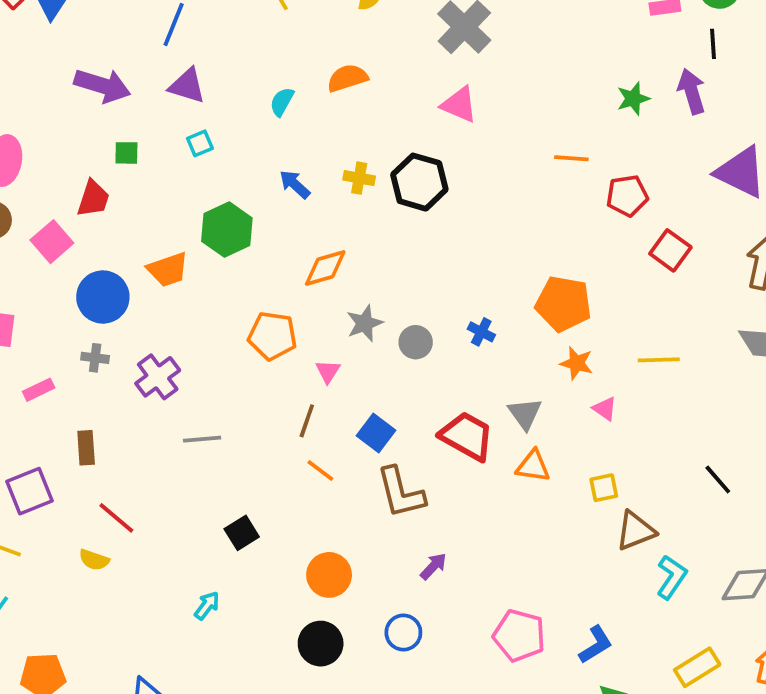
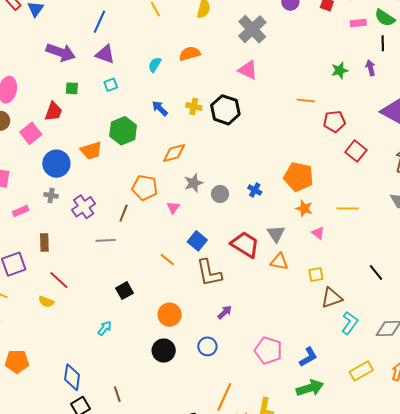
purple arrow: (692, 91) -> (371, 68), size x0.7
brown line: (307, 421) -> (124, 213), moved

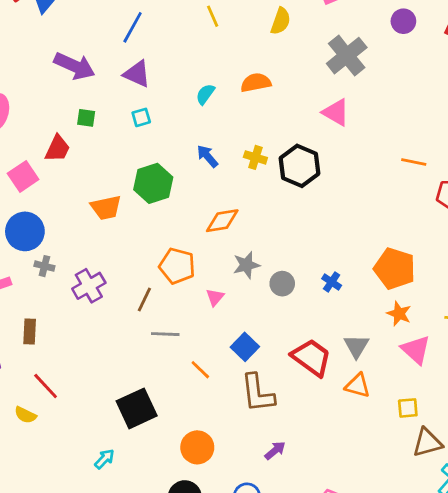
blue circle: (56, 164) -> (25, 231), moved
pink triangle: (318, 233) -> (416, 350), size x1.6
gray line: (106, 240) -> (165, 334), moved
black square: (124, 291) -> (137, 408), size x1.6

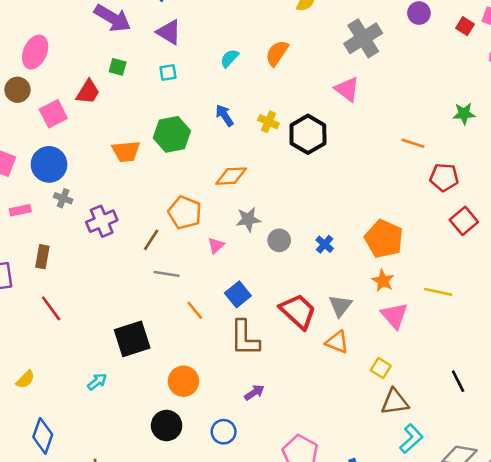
orange semicircle: (256, 83) -> (277, 53), turned -52
yellow square: (408, 408) -> (381, 368), turned 30
yellow semicircle: (25, 415) -> (25, 379), moved, turned -78

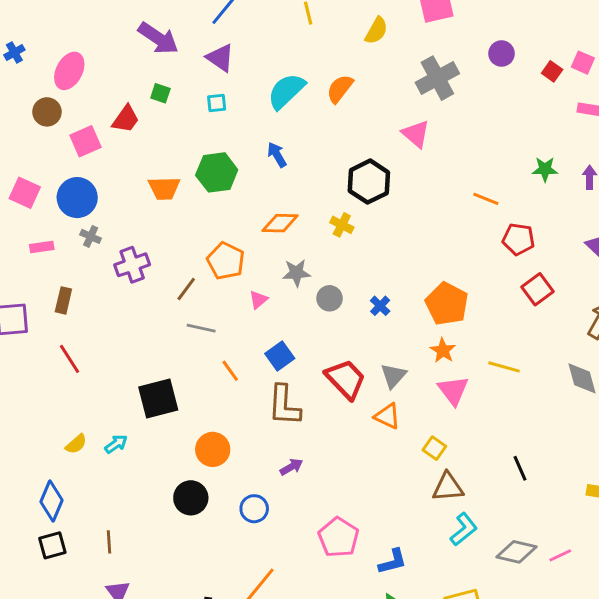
cyan semicircle: (229, 58) -> (286, 91), size x1.8
yellow cross: (268, 122) -> (342, 225), moved
yellow semicircle: (25, 379) -> (76, 444), moved

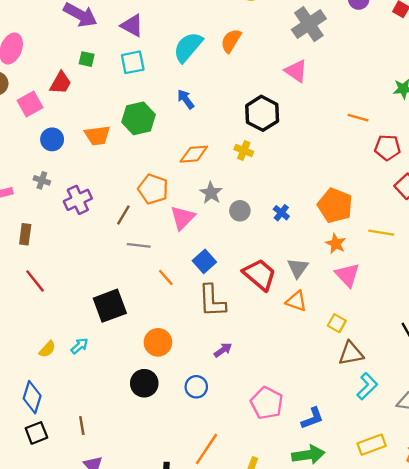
cyan square: (217, 103) -> (133, 62), size x1.5
blue circle: (77, 198) -> (52, 139), moved, size x0.7
gray star: (296, 273) -> (211, 193), turned -30
pink triangle: (258, 300) -> (183, 218), size x1.6
yellow line: (504, 367) -> (381, 233), moved

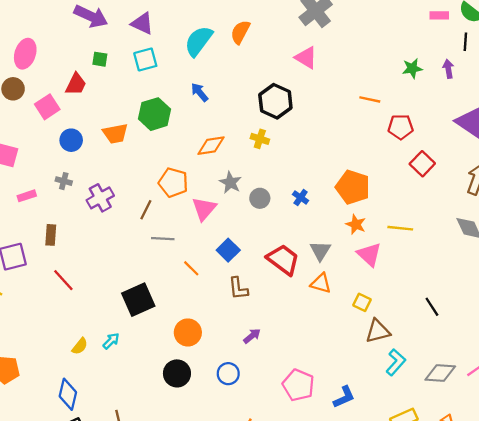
yellow line: (381, 233) -> (400, 228), moved
brown L-shape: (212, 301) -> (238, 288), size x0.7

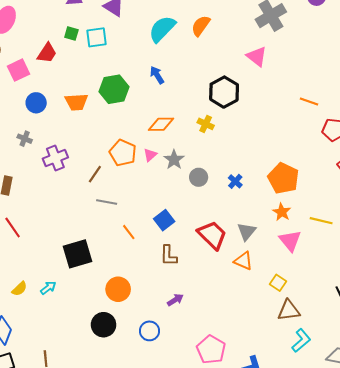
cyan square: (145, 60) -> (96, 37), moved
pink triangle: (204, 209) -> (150, 155), moved, size x0.6

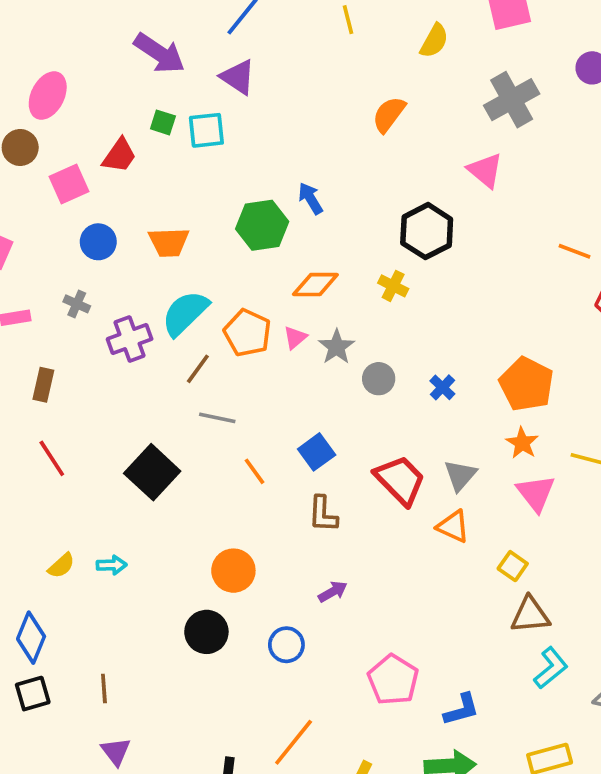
cyan semicircle: (162, 29) -> (185, 313), moved
green hexagon: (114, 89) -> (262, 225), moved
black square: (77, 254) -> (152, 472), moved, turned -32
cyan arrow: (48, 288) -> (112, 565), turned 35

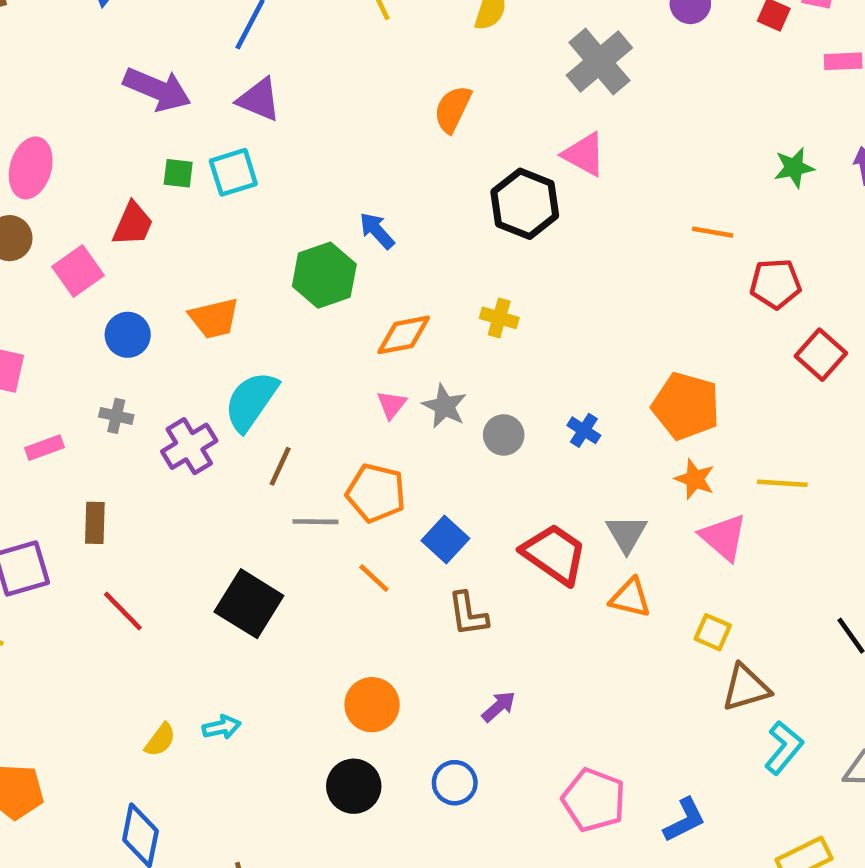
black hexagon: (427, 231) -> (525, 204), moved
orange pentagon: (247, 333) -> (376, 493), moved

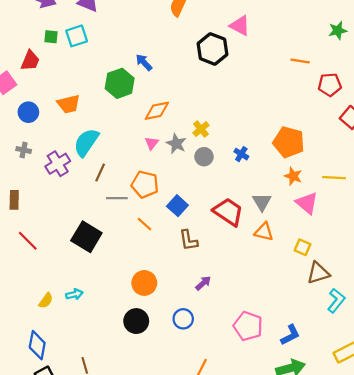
yellow cross: (499, 318) -> (201, 129), moved, turned 35

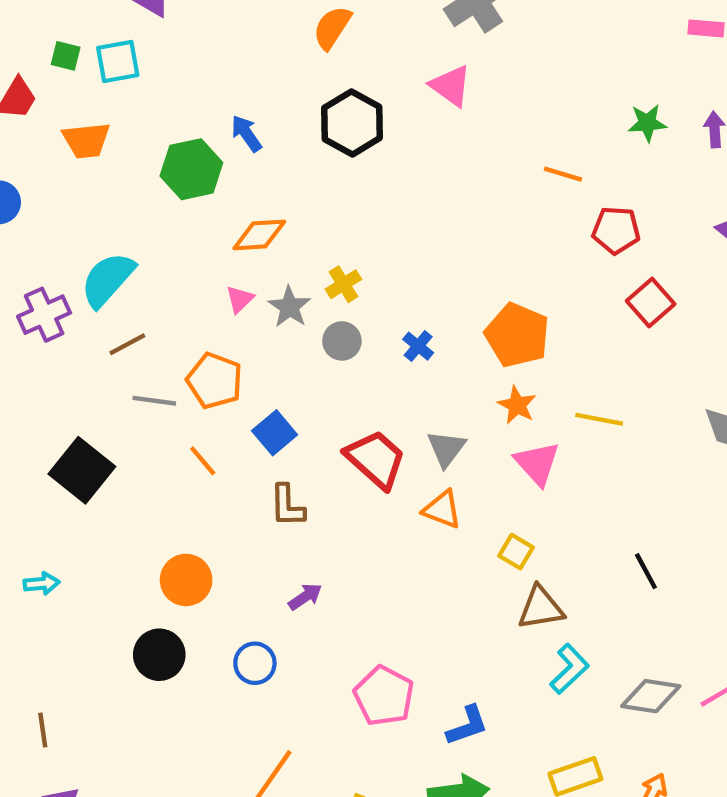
black hexagon: (213, 49) -> (352, 123), moved
orange trapezoid: (69, 104) -> (86, 140), moved
brown line: (100, 173) -> (127, 344), turned 30

